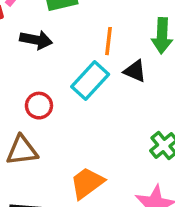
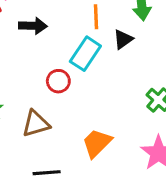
black triangle: (135, 71) -> (123, 39), turned -50
red circle: (39, 106) -> (58, 81), moved

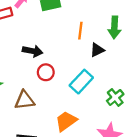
black arrow: (33, 26) -> (33, 51), moved
cyan rectangle: (85, 54) -> (81, 82), moved

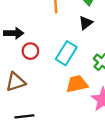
black triangle: (97, 50) -> (86, 23), moved
orange trapezoid: (66, 121) -> (77, 84), moved, turned 35

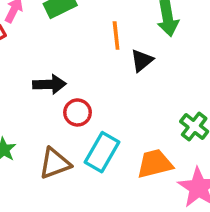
black triangle: (86, 23) -> (142, 60), moved
cyan rectangle: (66, 53) -> (102, 152), moved

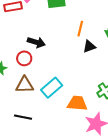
red circle: (78, 112) -> (24, 58), moved

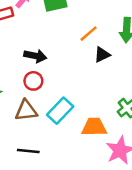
orange line: (80, 29) -> (89, 34), turned 42
red circle: (24, 58) -> (33, 81), moved

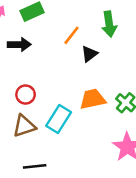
black arrow: (35, 56) -> (19, 44), moved
orange trapezoid: (94, 127) -> (93, 99), moved

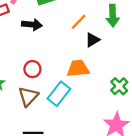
orange trapezoid: (93, 99) -> (78, 69), moved
brown triangle: (24, 126) -> (28, 96), turned -35

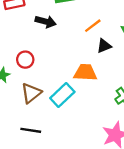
red circle: (32, 69) -> (25, 60), moved

